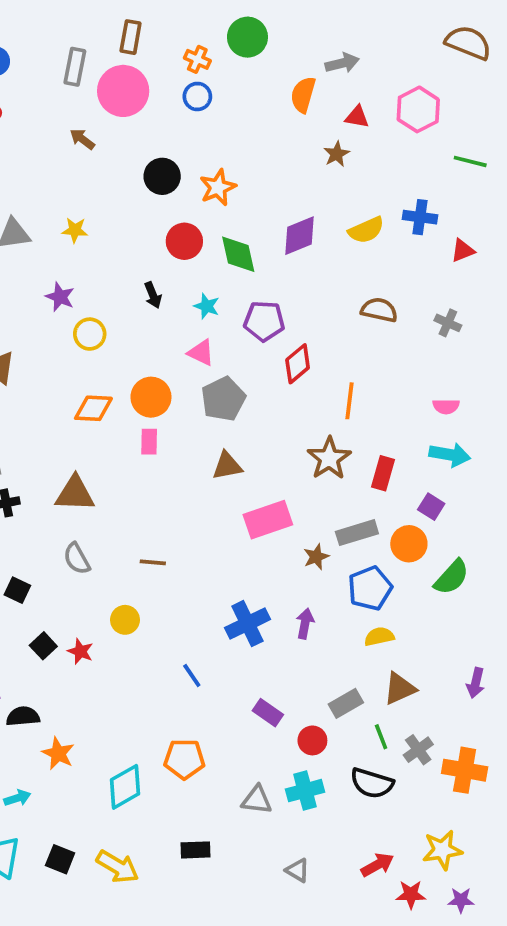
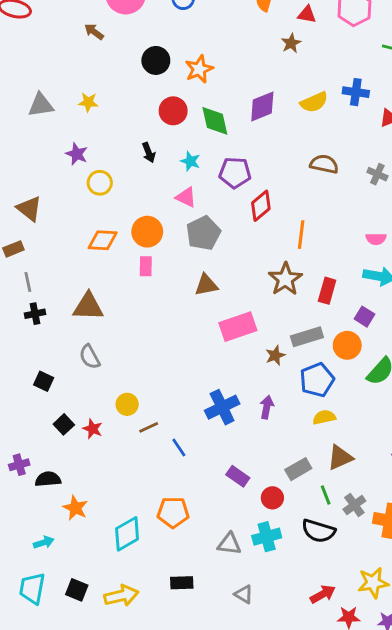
brown line: (153, 562) -> (149, 427), moved, turned -30
yellow arrow: (118, 867) -> (121, 596), turned -44
gray triangle: (298, 870) -> (244, 594), moved

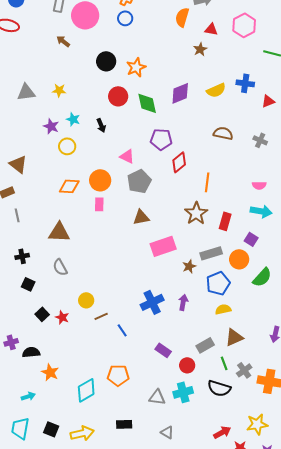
cyan star: (190, 161) -> (73, 119), moved
black cross: (35, 314) -> (22, 256), moved

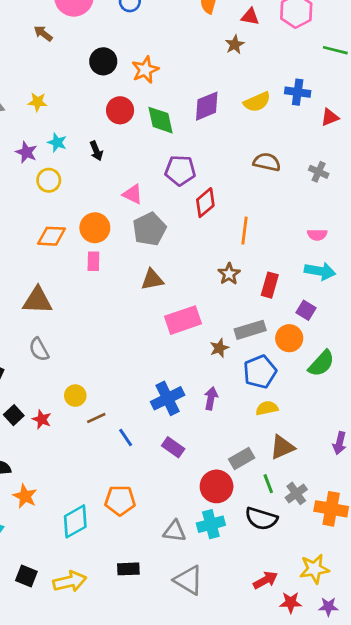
brown star: (196, 213) -> (229, 274), size x0.7
purple rectangle: (163, 350) -> (173, 447), moved
red circle: (187, 365) -> (217, 486), size x1.5
gray triangle: (167, 432) -> (189, 580), size x1.6

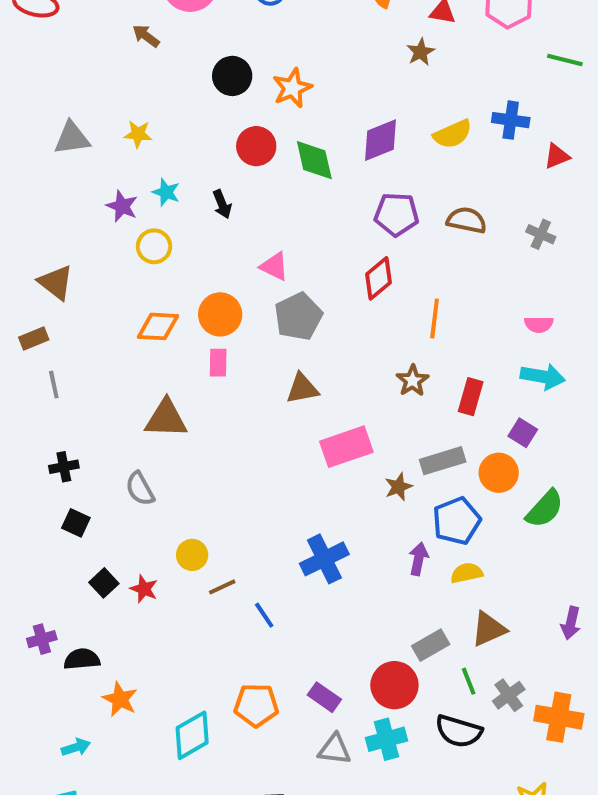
purple pentagon: (180, 170) -> (396, 214), moved
brown triangle: (38, 300) -> (166, 419), moved
purple arrow: (211, 398) -> (419, 559), moved
purple rectangle: (173, 447) -> (324, 697), moved

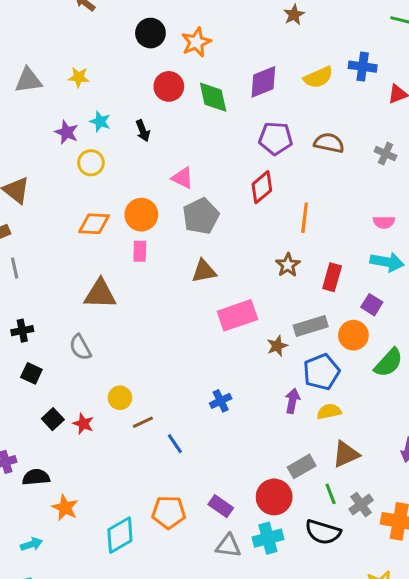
blue cross: (324, 559) -> (221, 401), size x0.6

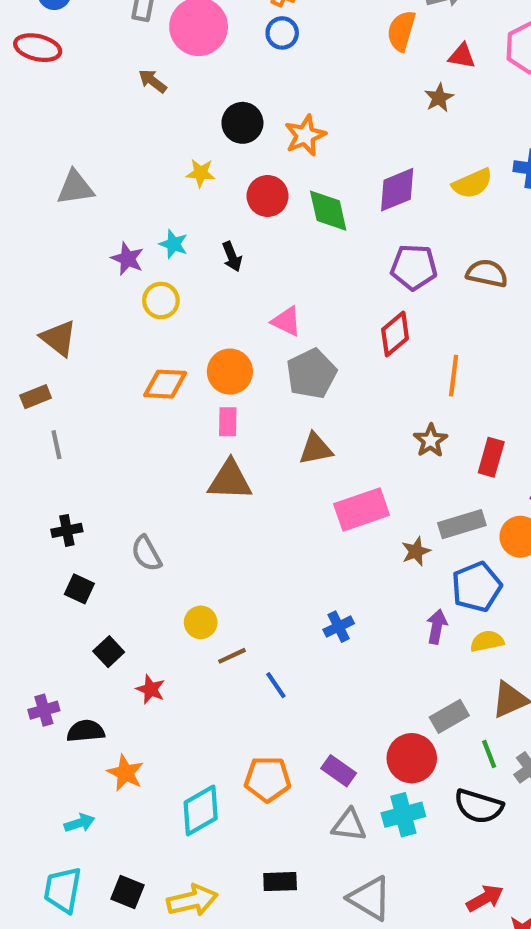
yellow star: (79, 77) -> (201, 173), moved
brown triangle: (100, 294) -> (230, 480), moved
red star: (83, 424) -> (150, 689), moved

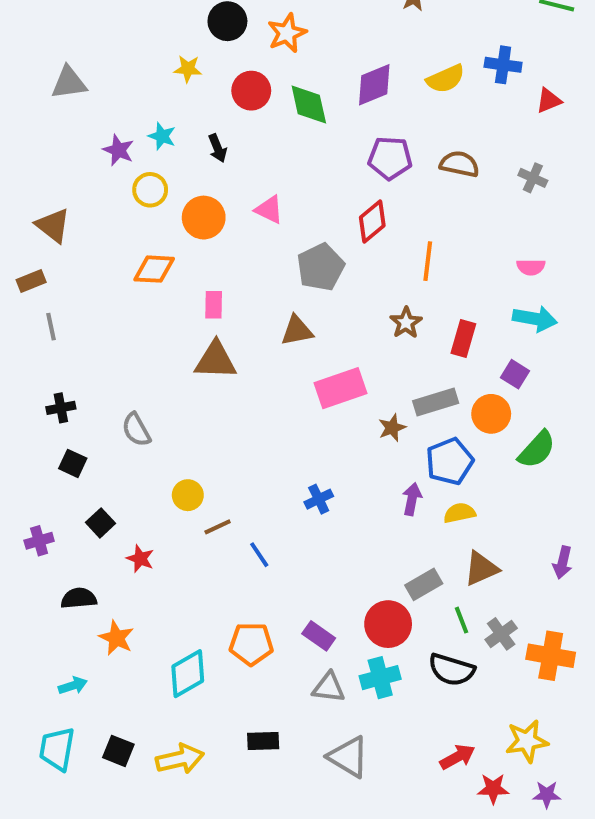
orange circle: (230, 372) -> (204, 218), moved
gray pentagon: (311, 374) -> (321, 267), moved
purple cross: (44, 710) -> (39, 541), moved

